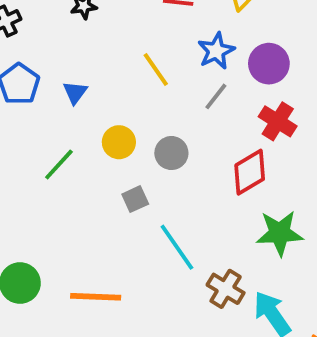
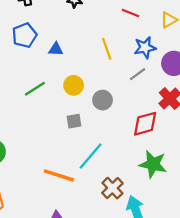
blue triangle: (75, 92) -> (56, 49), turned 42
cyan line: (177, 247) -> (91, 156), turned 60
orange line: (96, 297) -> (59, 175), moved

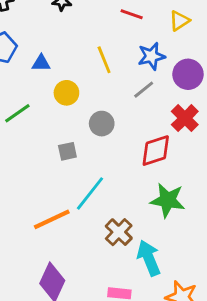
yellow circle: (74, 85) -> (66, 93), moved
orange line: (59, 175) -> (52, 219), turned -40

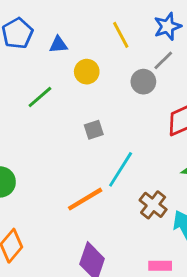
gray circle: (102, 124) -> (143, 82), moved

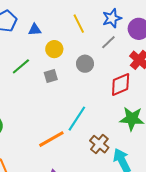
gray circle: (143, 82) -> (85, 64), moved
gray square: (94, 130) -> (51, 76), moved

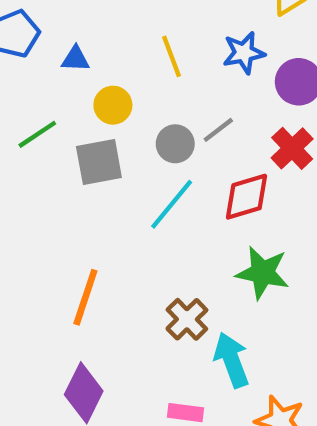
gray line: (108, 42) -> (218, 130), moved
gray square: (51, 76) -> (99, 162), size x1.6
cyan line: (77, 119) -> (172, 204), moved
orange line: (51, 139) -> (85, 297), turned -48

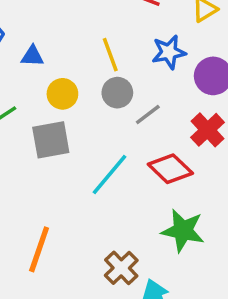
gray circle: (175, 144) -> (117, 93), moved
red diamond: (247, 197) -> (170, 169), turned 60

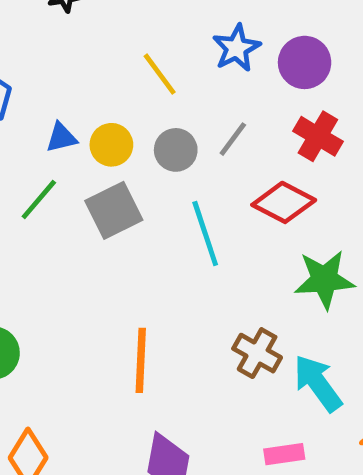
blue triangle: (32, 56) -> (61, 137), moved
gray circle: (117, 93) -> (176, 150), moved
cyan line: (110, 174) -> (205, 234), turned -42

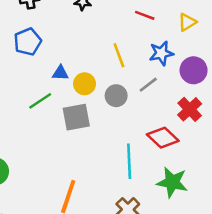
gray line: (233, 139) -> (148, 85), moved
cyan line: (205, 234) -> (129, 161), moved

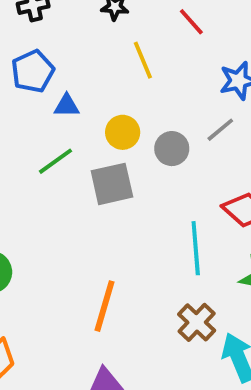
red line: (145, 15) -> (191, 22), moved, turned 30
yellow line: (119, 55) -> (143, 60), moved
blue triangle: (60, 73) -> (67, 106), moved

